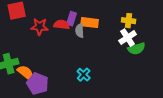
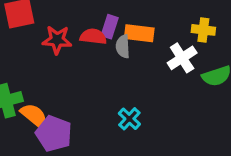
white cross: (128, 38) -> (182, 58), moved

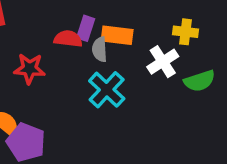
red star: (57, 40) -> (30, 69), moved
cyan cross: (129, 119) -> (107, 90), moved, size x1.5

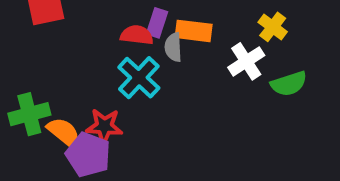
yellow cross: (186, 32) -> (273, 27), turned 30
red star: (30, 69) -> (104, 126), moved
cyan cross: (107, 90) -> (139, 78), moved

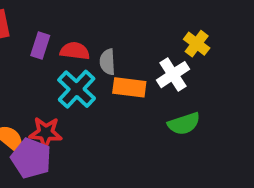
purple rectangle: (157, 23) -> (40, 45), moved
orange rectangle: (194, 31) -> (129, 87), moved
green semicircle: (289, 84) -> (184, 124), moved

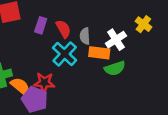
red semicircle: (75, 51) -> (63, 29), turned 54
white cross: (173, 75) -> (116, 40), moved
green semicircle: (184, 124) -> (115, 68), moved

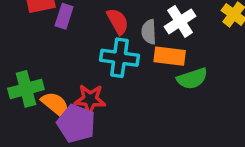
purple rectangle: (41, 25) -> (64, 16), moved
white cross: (116, 40) -> (180, 21), moved
cyan cross: (65, 54) -> (119, 58), turned -35

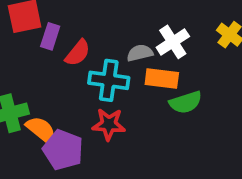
red semicircle: (118, 21) -> (78, 53), moved, turned 68
gray semicircle: (149, 32) -> (140, 53), turned 80
red star: (90, 99) -> (109, 124), moved

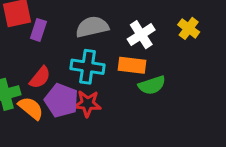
red semicircle: (78, 53) -> (40, 77), moved
gray semicircle: (140, 53) -> (92, 27), moved, size x1.5
purple pentagon: (63, 150) -> (61, 100), moved

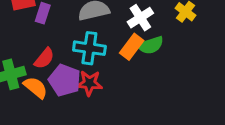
orange rectangle: (132, 65) -> (132, 47), turned -60
green semicircle: (152, 85) -> (151, 45), moved

